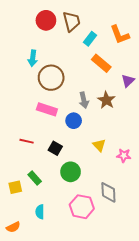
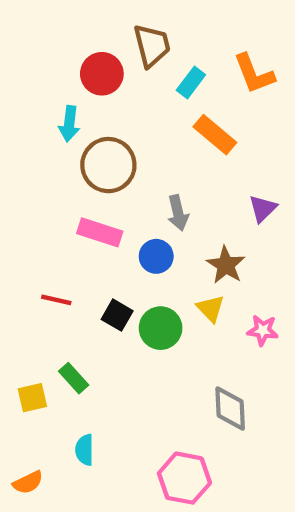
red circle: (46, 20) -> (102, 74), moved
purple triangle: (128, 81) -> (263, 209), moved
brown star: (106, 100) -> (226, 265), moved
green circle: (71, 172) -> (161, 328), moved
pink hexagon: (82, 207) -> (184, 478), moved

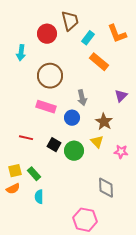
cyan arrow: (69, 124) -> (21, 53), moved
yellow square: (32, 398) -> (15, 171), moved
cyan semicircle: (84, 450) -> (39, 197), moved
orange semicircle: (28, 482) -> (13, 189), moved

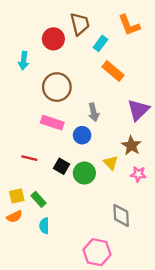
orange L-shape: (117, 34) -> (129, 25), moved
purple triangle: (121, 96) -> (138, 110), size x1.5
brown star: (104, 122) -> (131, 146), moved

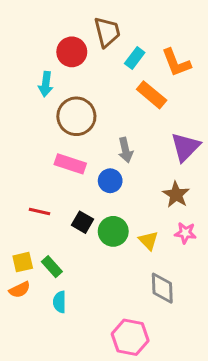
orange L-shape: (129, 25) -> (176, 63), moved
cyan arrow: (24, 61) -> (46, 84), moved
yellow triangle: (111, 163) -> (148, 241), moved

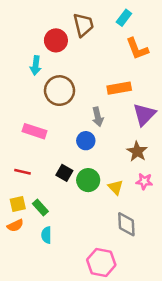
cyan rectangle: (135, 58) -> (124, 18), moved
orange rectangle: (152, 95) -> (119, 88), moved, turned -50
pink rectangle: (70, 164) -> (34, 131), moved
red line: (40, 211) -> (22, 172), moved

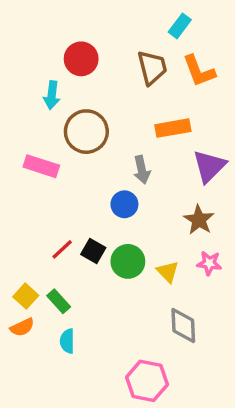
brown trapezoid: (83, 25) -> (152, 67), moved
pink rectangle: (34, 131) -> (41, 166), moved
red line: (22, 172) -> (62, 249), moved, turned -56
yellow square: (18, 204) -> (26, 296), turned -35

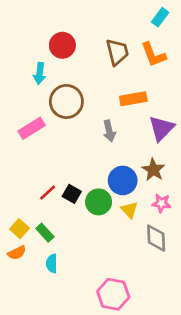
cyan rectangle: (180, 26) -> (160, 17), moved
pink rectangle: (41, 166) -> (32, 128), turned -50
blue circle: (124, 204) -> (123, 180), moved, size x1.4
gray diamond: (183, 325) -> (156, 238), moved

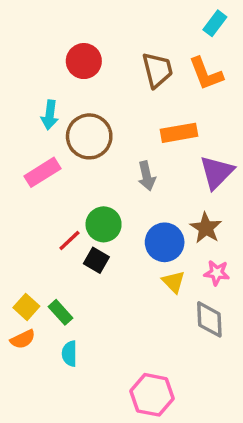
cyan arrow: (40, 73) -> (50, 115), moved
red line: (48, 193) -> (69, 241), moved
green circle: (99, 202) -> (104, 224), moved

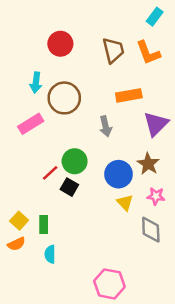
green rectangle: (60, 312) -> (44, 225), turned 42

